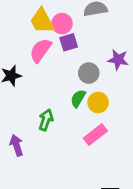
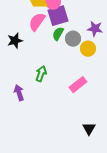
purple square: (69, 42) -> (58, 16), size x1.5
green semicircle: (78, 98) -> (58, 34), moved
yellow circle: (98, 102) -> (88, 49), moved

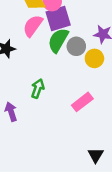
green semicircle: (58, 34) -> (58, 40), size x1.5

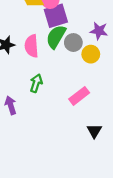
pink semicircle: (33, 26) -> (32, 46), moved, turned -40
black triangle: (96, 155) -> (94, 131), moved

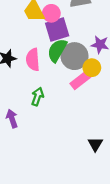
gray circle: (73, 43) -> (74, 56), size x1.5
pink rectangle: (79, 96) -> (80, 80), moved

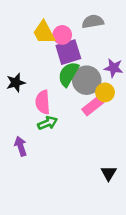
pink semicircle: (33, 60) -> (43, 102), moved
green arrow: (37, 97) -> (48, 123), turned 48

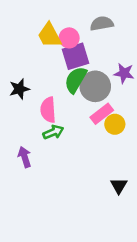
yellow circle: (105, 92) -> (115, 124), moved

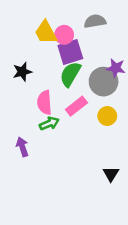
gray circle: (95, 86) -> (104, 82), moved
black star: (19, 89) -> (22, 72), moved
pink rectangle: (102, 114) -> (76, 106), moved

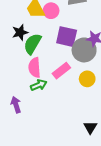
purple square: (70, 52) -> (67, 37), moved, turned 30
black star: (22, 72) -> (20, 32), moved
green semicircle: (70, 74) -> (32, 44), moved

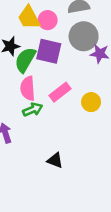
purple square: (67, 37) -> (49, 51), moved
gray circle: (84, 50) -> (84, 36), moved
black triangle: (90, 127) -> (55, 160), moved, turned -40

